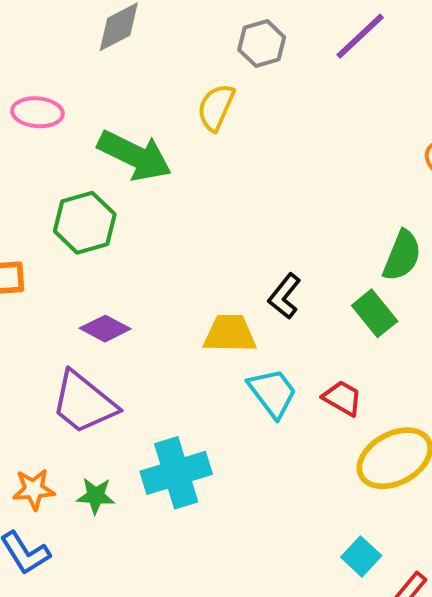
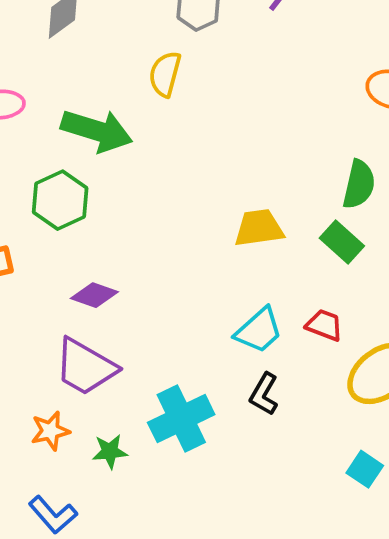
black L-shape: (284, 296) -> (264, 394), moved
yellow trapezoid: (230, 334) -> (259, 228), moved
cyan trapezoid: (272, 393) -> (259, 330), turned 94
orange star: (34, 489) -> (50, 431), moved

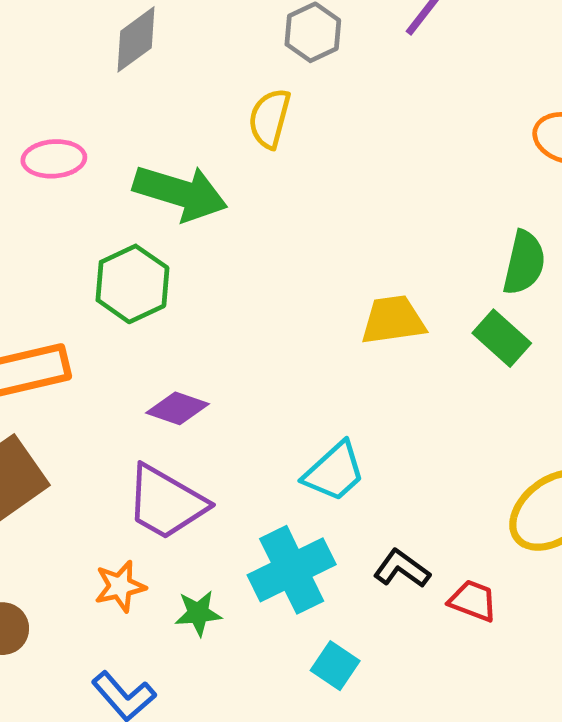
red trapezoid: (324, 325) -> (473, 601), moved
cyan trapezoid: (259, 330) -> (334, 472), moved
black L-shape: (264, 394) -> (402, 569), moved, turned 96
cyan square: (365, 469) -> (335, 666), moved

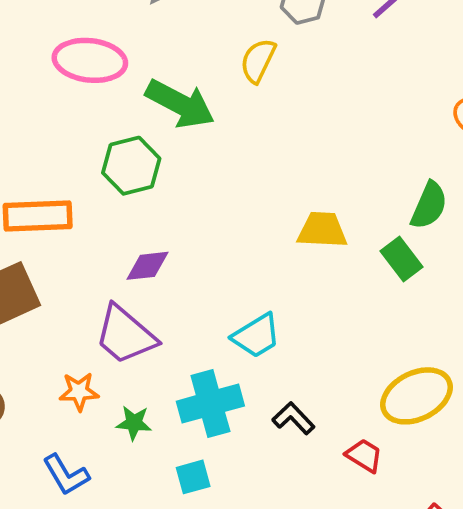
pink ellipse: (54, 159) -> (90, 60), size x1.5
purple diamond: (178, 408) -> (147, 266), turned -36
red trapezoid: (473, 601) -> (364, 455), moved
cyan square: (335, 666) -> (193, 477), moved, turned 30

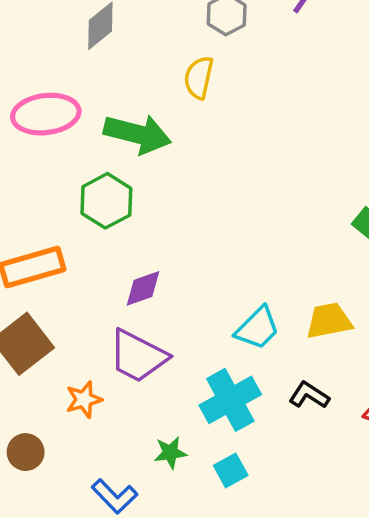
yellow trapezoid: (322, 230) -> (329, 321), moved
orange star: (79, 392) -> (84, 400), moved
green star: (134, 423) -> (170, 453), moved

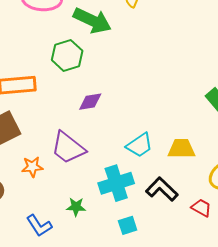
purple diamond: (143, 288) -> (90, 102), moved
black L-shape: (309, 395) -> (162, 189), size x1.4
cyan square: (231, 470) -> (128, 225), moved

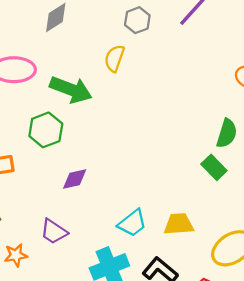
purple trapezoid: (68, 148) -> (54, 232), size x0.7

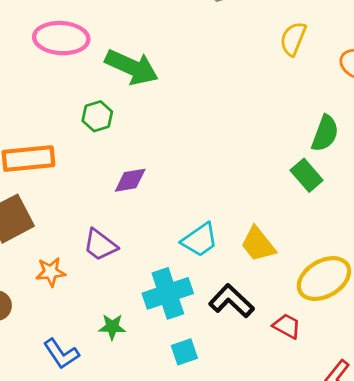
yellow semicircle: (114, 58) -> (293, 39), moved
green hexagon: (46, 130) -> (97, 116), size x0.7
yellow trapezoid: (179, 224) -> (258, 244), turned -128

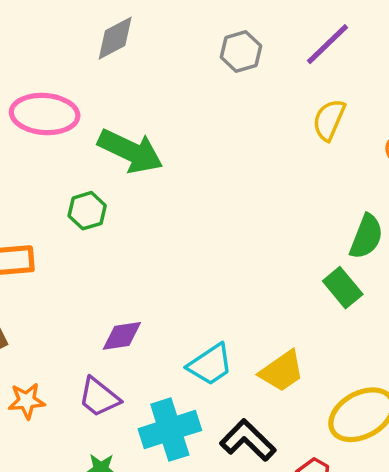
purple diamond: (130, 180) -> (122, 336), moved
yellow trapezoid: (258, 244) -> (282, 371), turned -87
purple trapezoid: (100, 245) -> (99, 397), moved

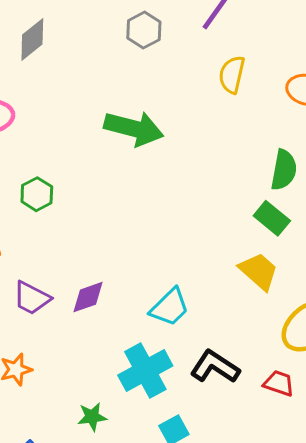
green arrow: (130, 151) -> (134, 128), moved
yellow trapezoid: (282, 371) -> (259, 271), moved, turned -93
purple trapezoid: (99, 397) -> (32, 298), moved

